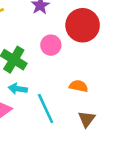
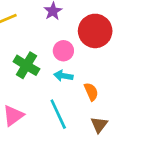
orange semicircle: (79, 86) -> (91, 92), turned 54
cyan arrow: (18, 89) -> (63, 76), moved

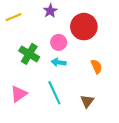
orange semicircle: (91, 92) -> (96, 67), moved

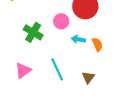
cyan arrow: (59, 62) -> (78, 39), moved

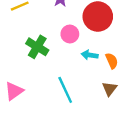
pink triangle: (23, 70) -> (14, 91), moved
brown triangle: (88, 78) -> (109, 89), moved

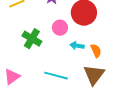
brown triangle: (109, 89) -> (94, 75), size x1.6
cyan line: (65, 90) -> (56, 76), turned -50

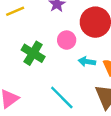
cyan line: (56, 76) -> (62, 98), turned 30

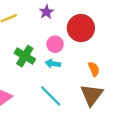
cyan arrow: (87, 62) -> (53, 64), moved

